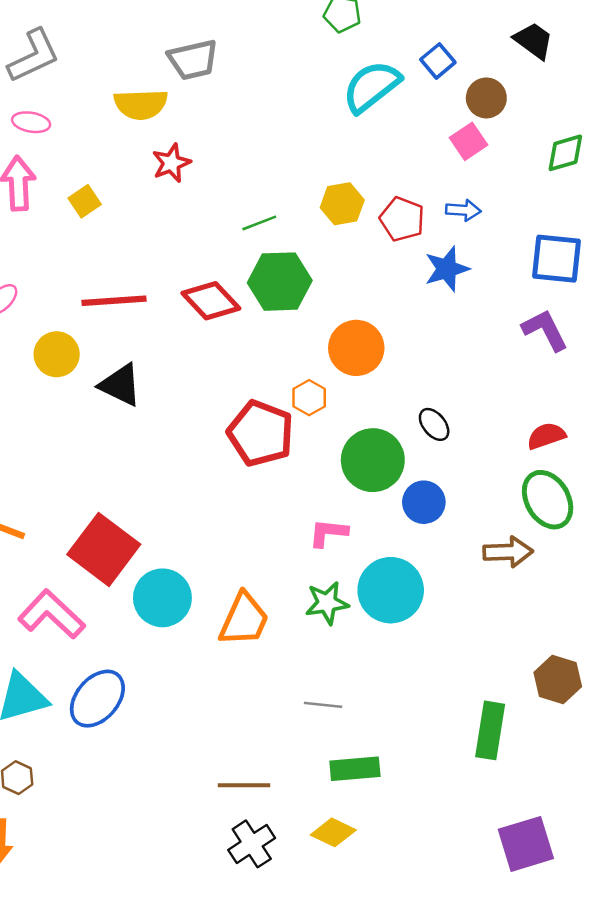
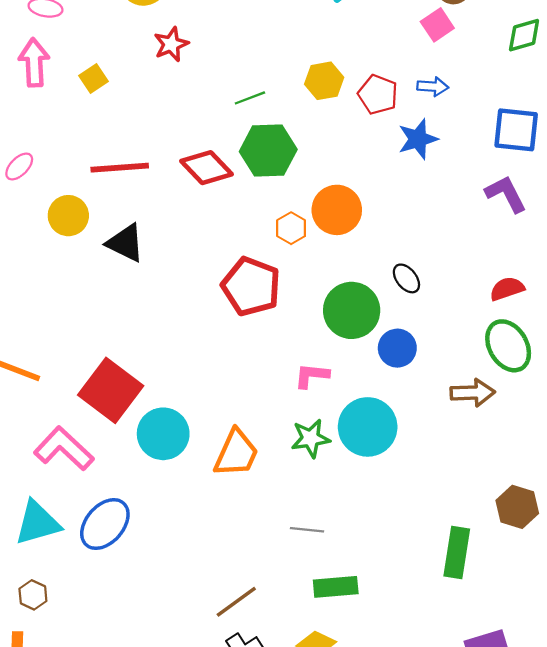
orange hexagon: (309, 398) -> (291, 228), moved
brown line: (244, 785) -> (236, 602), turned -36

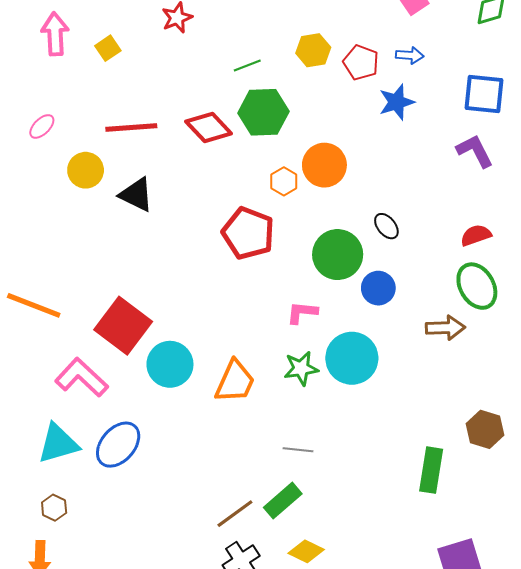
green rectangle: (336, 587) -> (283, 501), moved, turned -36

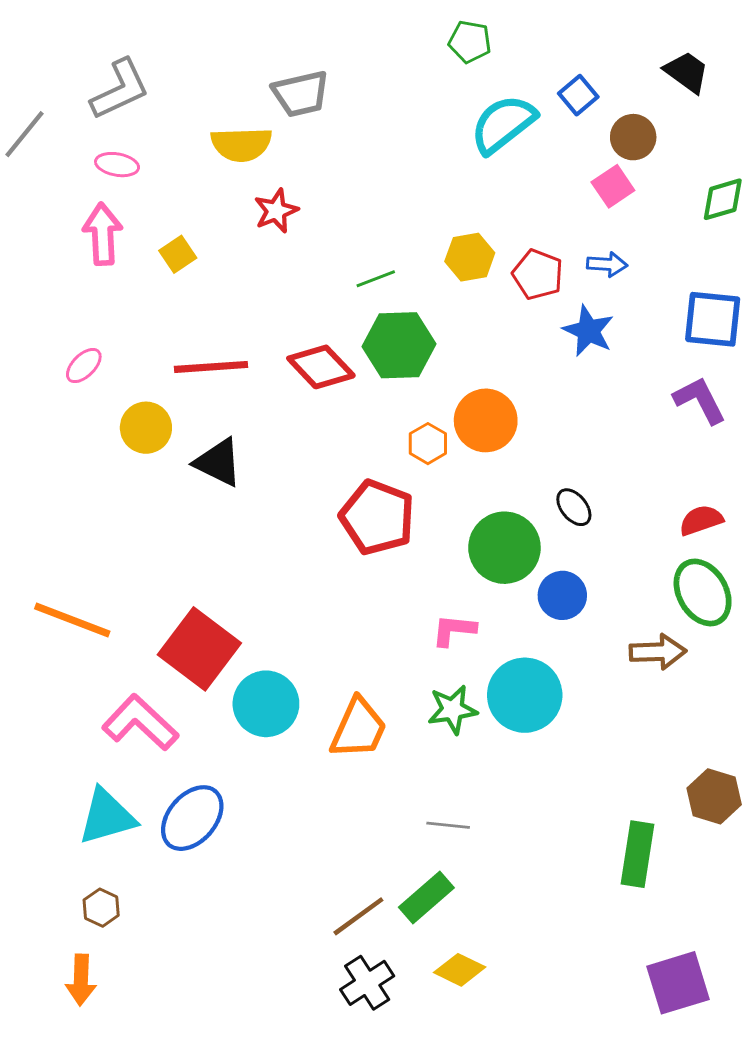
blue star: (397, 102) -> (588, 331), turned -30

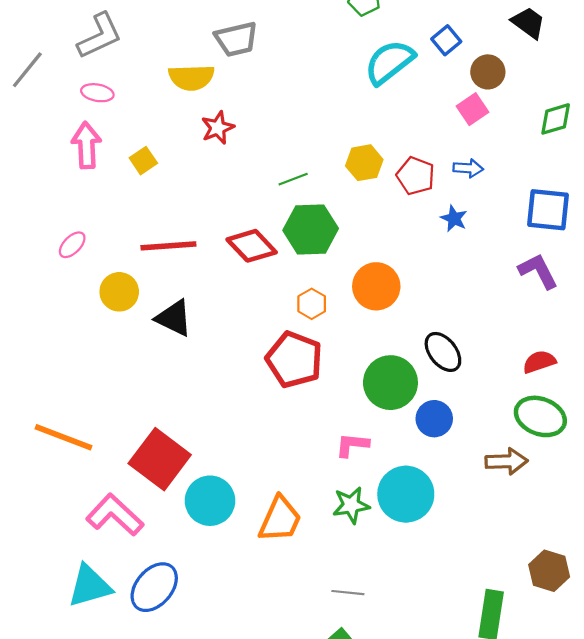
blue star: (588, 331) -> (454, 219), size x0.7
orange hexagon: (428, 444) -> (312, 304), moved
black ellipse: (574, 507) -> (443, 352), size x1.4
green ellipse: (703, 592) -> (540, 416), turned -39

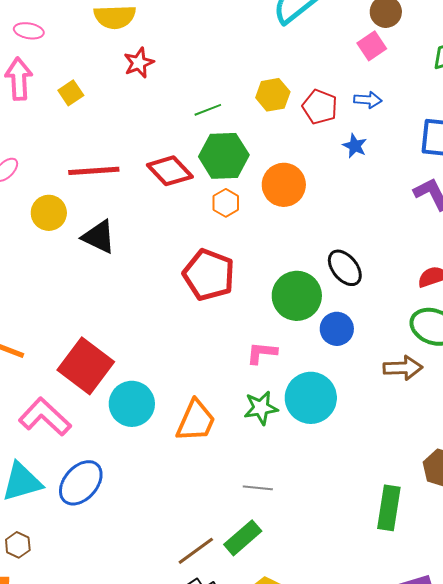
orange circle: (376, 286) -> (284, 185), moved
orange hexagon: (312, 304) -> (226, 203), moved

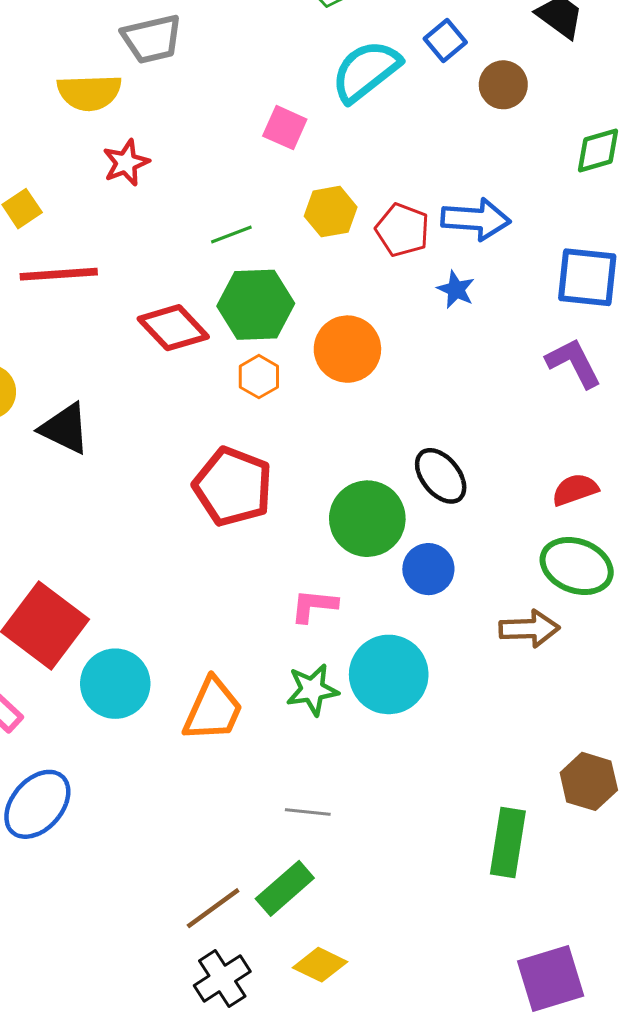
pink square: (372, 46) -> (285, 128), moved, turned -32
blue arrow: (368, 100) -> (476, 219), size x1.6
red line: (94, 171) -> (59, 274), moved

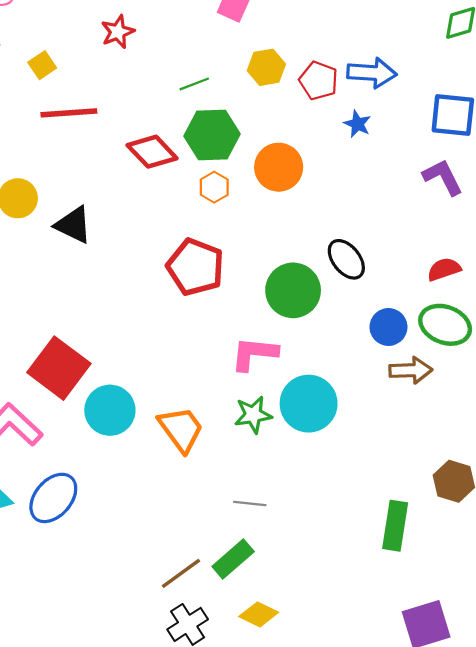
blue circle: (428, 569) -> (388, 327), moved
pink L-shape: (314, 606) -> (254, 354), size x1.4
orange trapezoid: (213, 710) -> (181, 429), turned -60

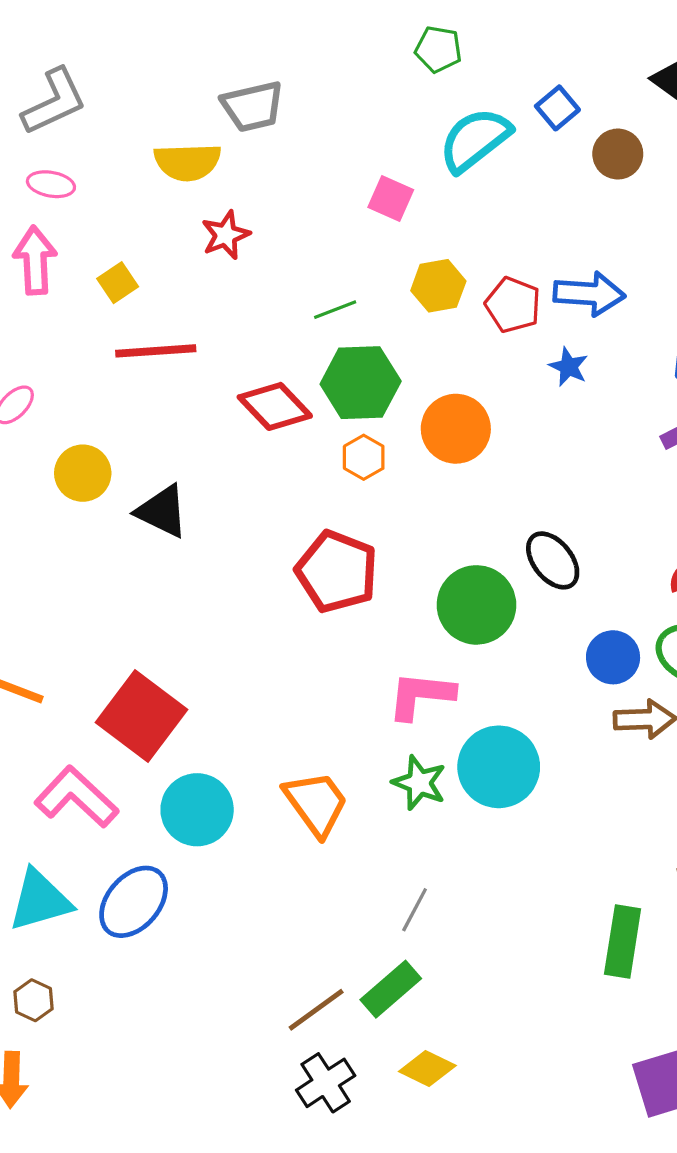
cyan circle: (110, 410) -> (197, 810), moved
green star: (253, 415) -> (419, 783), turned 30
gray line: (250, 503) -> (415, 910), turned -68

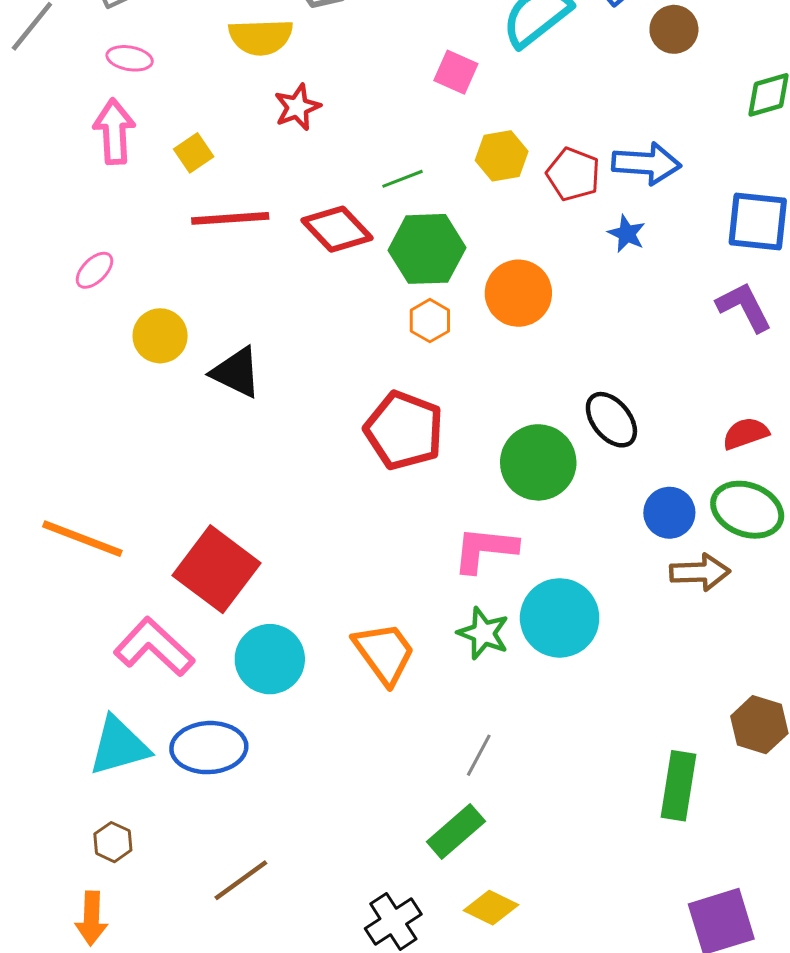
red diamond: (275, 406) -> (337, 229), moved
blue ellipse: (134, 902) -> (209, 748), turned 46
brown line: (316, 1010) -> (241, 880), moved

